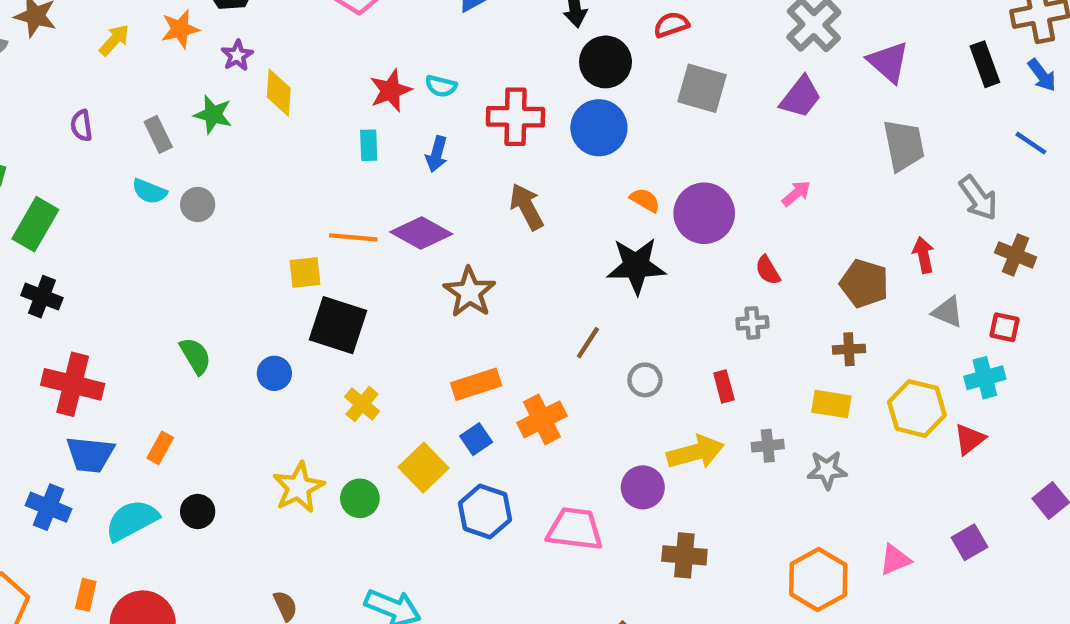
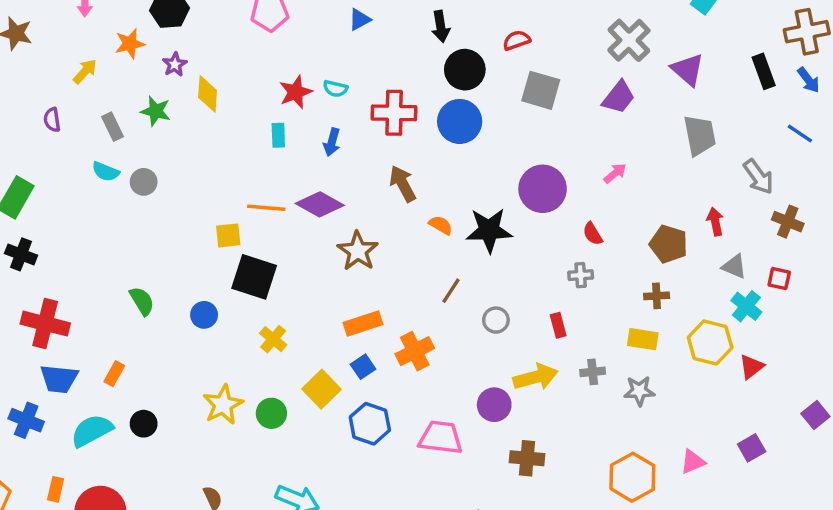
yellow arrow: (114, 40) -> (85, 71), moved
orange semicircle: (645, 200) -> (441, 225), moved
cyan cross: (985, 378) -> (746, 306), moved, turned -36

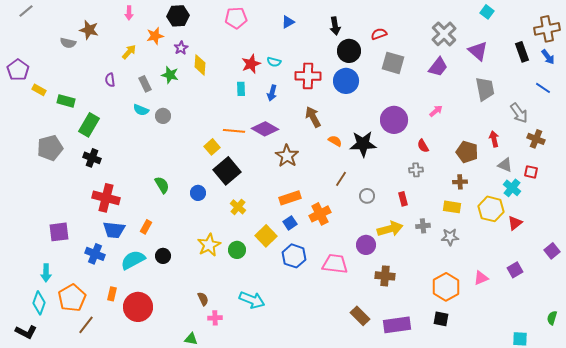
yellow square: (228, 235) -> (212, 147), turned -35
black square: (254, 277) -> (227, 171), turned 32

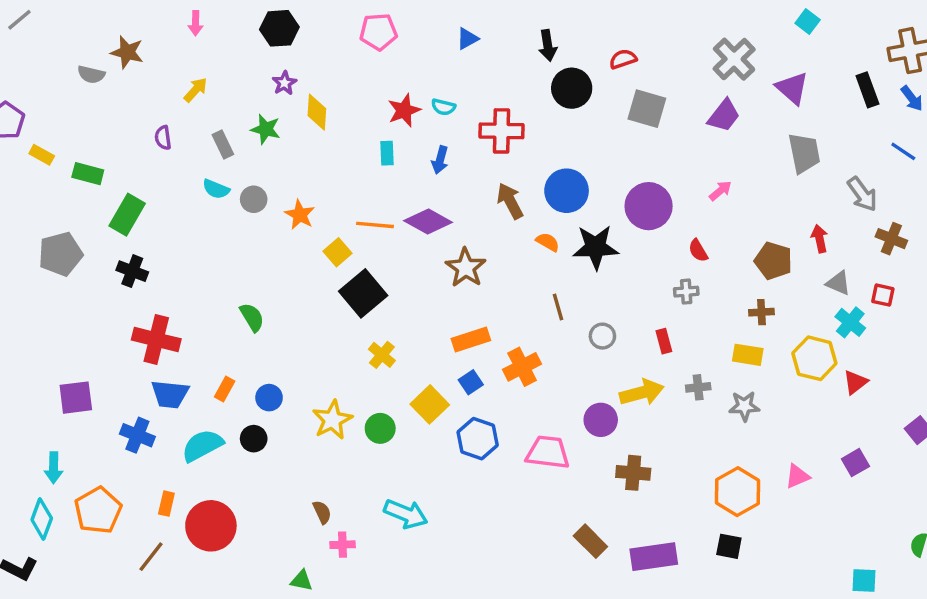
orange star: (155, 36) -> (300, 215), moved, turned -30
blue circle: (346, 81) -> (567, 191), moved
brown line: (341, 179) -> (558, 307), turned -49
blue circle: (198, 193) -> (269, 398), moved
brown line: (86, 325) -> (151, 557), moved

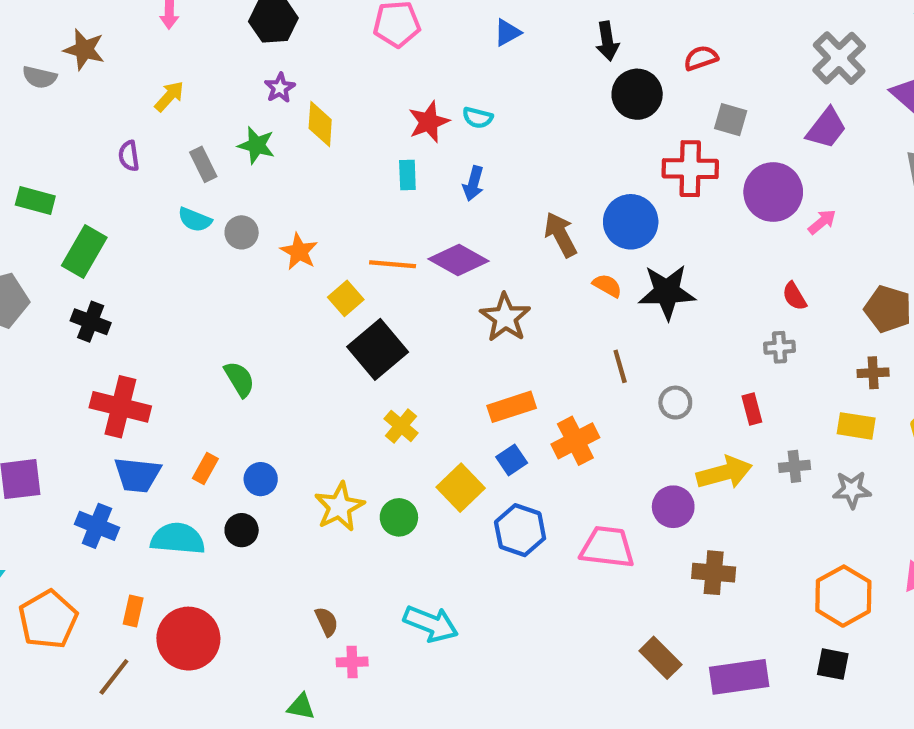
gray square: (647, 109) -> (731, 120), size x0.7
red cross: (502, 131) -> (690, 169), moved
purple circle: (649, 206) -> (773, 192), moved
cyan semicircle: (202, 445) -> (178, 539), turned 33

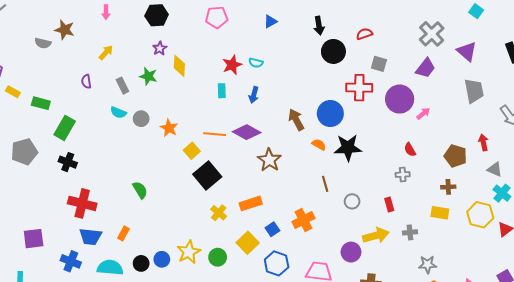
orange rectangle: (512, 407) -> (251, 203), moved
blue circle: (261, 479) -> (162, 259), moved
gray star: (852, 490) -> (428, 264), moved

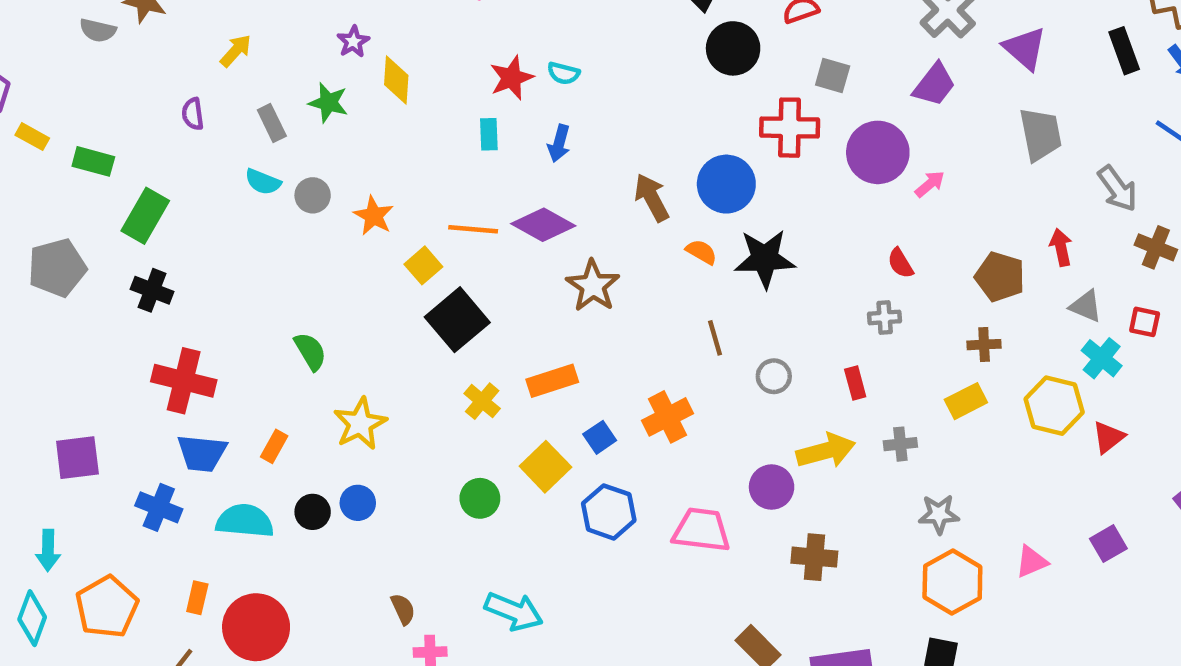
yellow rectangle: (440, 213) -> (966, 401), turned -36
yellow star: (189, 252) -> (360, 424), moved

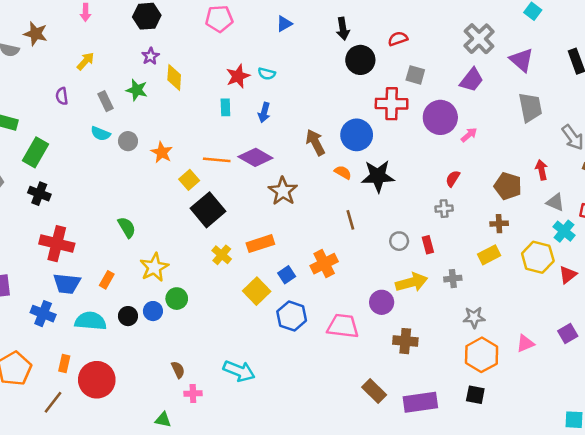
red semicircle: (900, 263) -> (453, 179), turned 63
gray circle: (774, 376) -> (399, 241), moved
green circle: (480, 498) -> (177, 299), moved

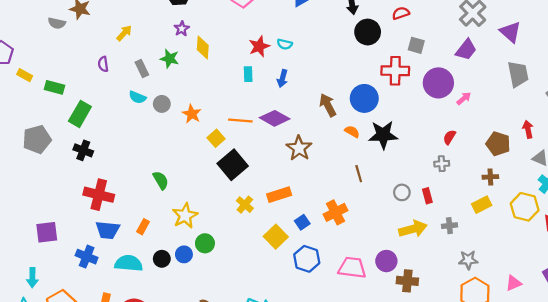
purple circle: (382, 302) -> (386, 261), moved

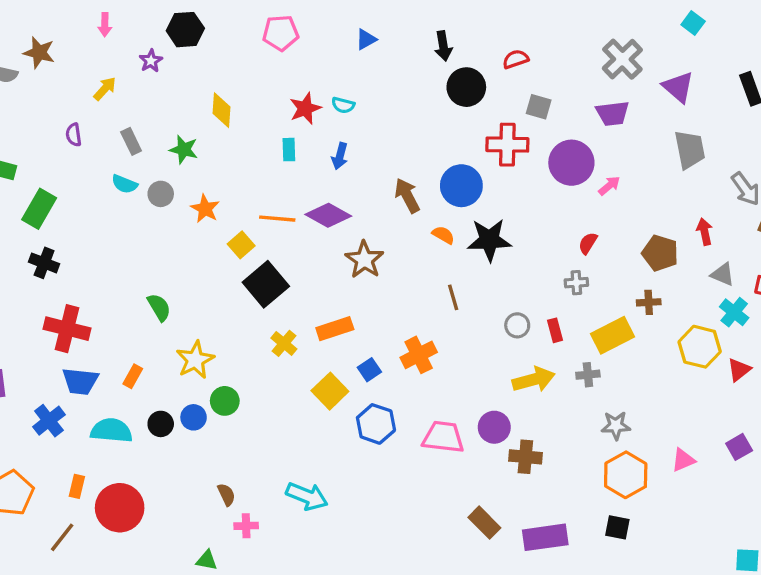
purple star: (182, 29) -> (151, 61), moved
purple trapezoid: (466, 50) -> (613, 113), turned 45
green star: (170, 59) -> (184, 150), moved
yellow rectangle: (482, 205) -> (613, 335), moved, size x1.4
blue cross: (87, 257) -> (49, 421), turned 30

